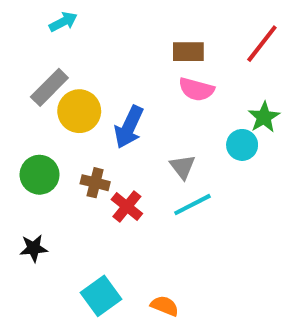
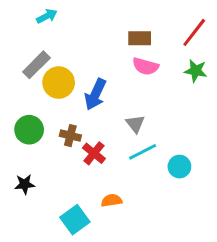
green star: (264, 117) -> (196, 71), moved, turned -30
cyan circle: (242, 145) -> (179, 167), moved
orange semicircle: (165, 306) -> (112, 200), moved, turned -30

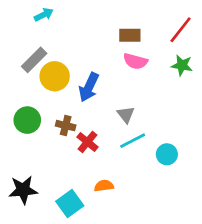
black star: (25, 184) -> (23, 190), moved, size x1.5

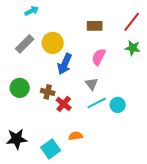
pink semicircle: (135, 61) -> (99, 57), moved, turned 102
yellow circle: (55, 76) -> (53, 43), moved
cyan circle: (167, 154) -> (118, 105), moved

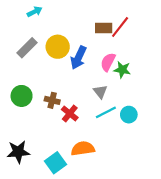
red line: (132, 22) -> (120, 27), moved
green star: (133, 48) -> (122, 70), moved
blue arrow: (65, 64) -> (78, 58), moved
orange semicircle: (76, 136) -> (83, 148), size x1.5

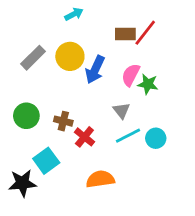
cyan arrow: (35, 12) -> (74, 14), moved
cyan square: (55, 163) -> (46, 161), moved

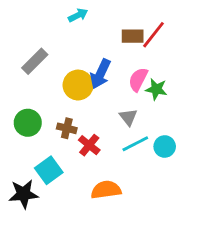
yellow circle: (70, 56) -> (78, 85), moved

